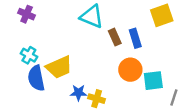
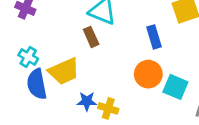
brown rectangle: (115, 37) -> (91, 37), moved
cyan square: (153, 81) -> (175, 87), turned 30

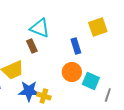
blue star: (87, 101) -> (29, 91), size x1.5

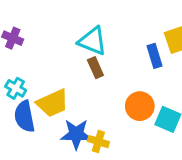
brown rectangle: (32, 46) -> (95, 68), moved
blue rectangle: (76, 46) -> (155, 56), moved

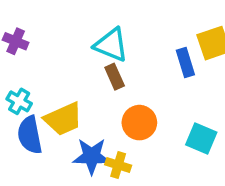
orange circle: (140, 106) -> (139, 123), moved

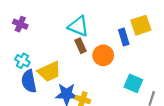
orange circle: (139, 123) -> (103, 55), moved

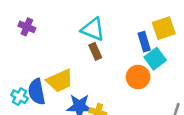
orange circle: (103, 55) -> (138, 77), moved
cyan cross: (22, 61) -> (19, 97), moved
cyan square: (133, 83) -> (155, 59), moved, turned 30

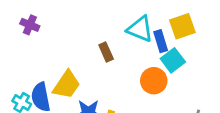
cyan triangle: (93, 29) -> (140, 29), moved
yellow trapezoid: (60, 81) -> (67, 85), turned -32

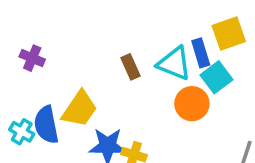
purple cross: (30, 25) -> (32, 58), moved
cyan triangle: (140, 29) -> (174, 63), moved

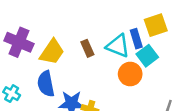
purple cross: (32, 58) -> (19, 42), size x1.6
yellow trapezoid: (80, 109) -> (52, 52), moved
blue semicircle: (46, 125) -> (46, 84), moved

